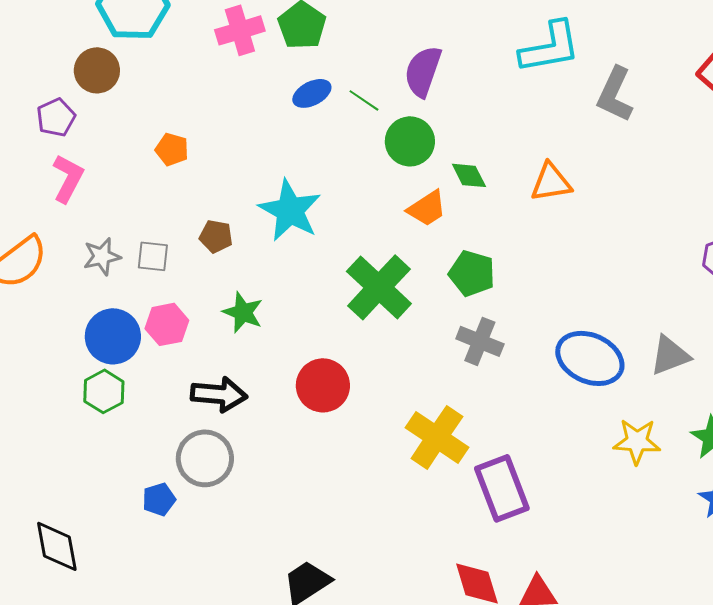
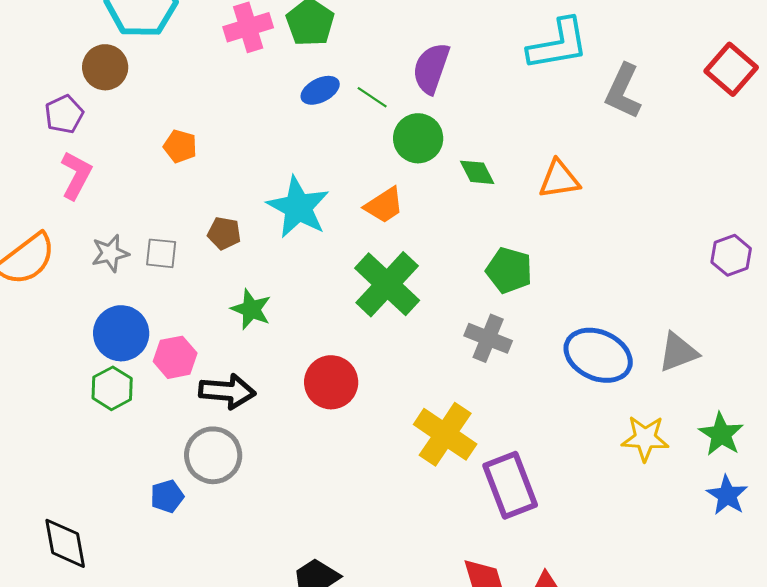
orange trapezoid: (427, 208) -> (384, 205), moved
green pentagon: (472, 273) -> (509, 270), moved
pink hexagon: (167, 324) -> (175, 357), moved

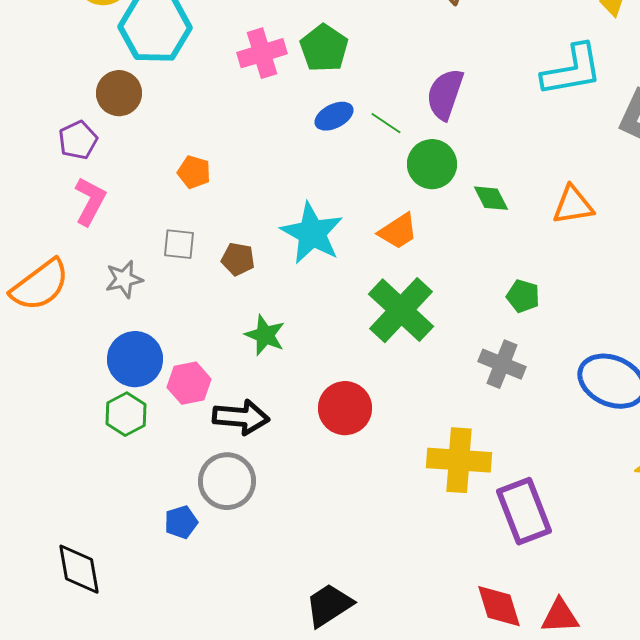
gray square: (161, 253) -> (179, 244), moved
green pentagon: (509, 270) -> (523, 296), size x0.7
yellow cross: (445, 434) -> (459, 460), turned -30

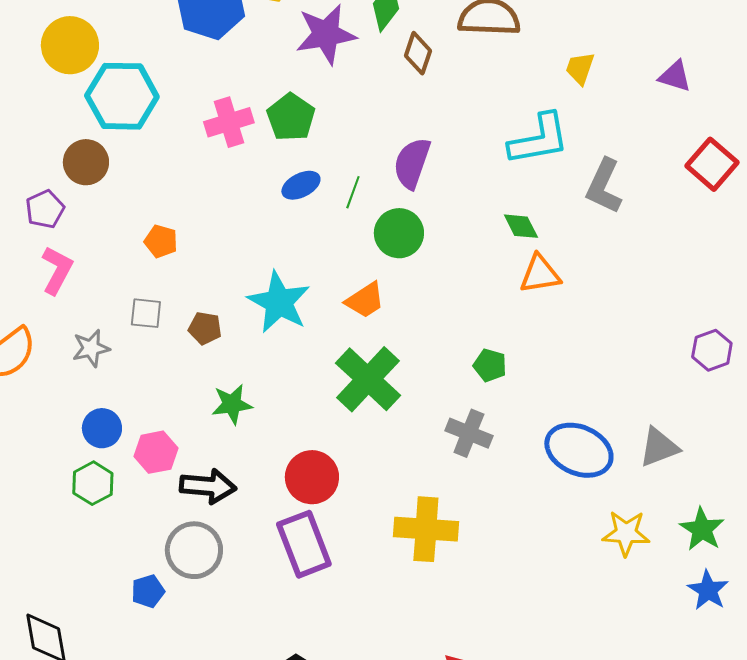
green line: (386, 123) -> (353, 192), turned 76
green diamond: (491, 198) -> (521, 226), moved
green star: (265, 335) -> (232, 404), turned -30
blue circle: (135, 359) -> (102, 428), size x0.7
purple rectangle: (524, 511) -> (304, 544), moved

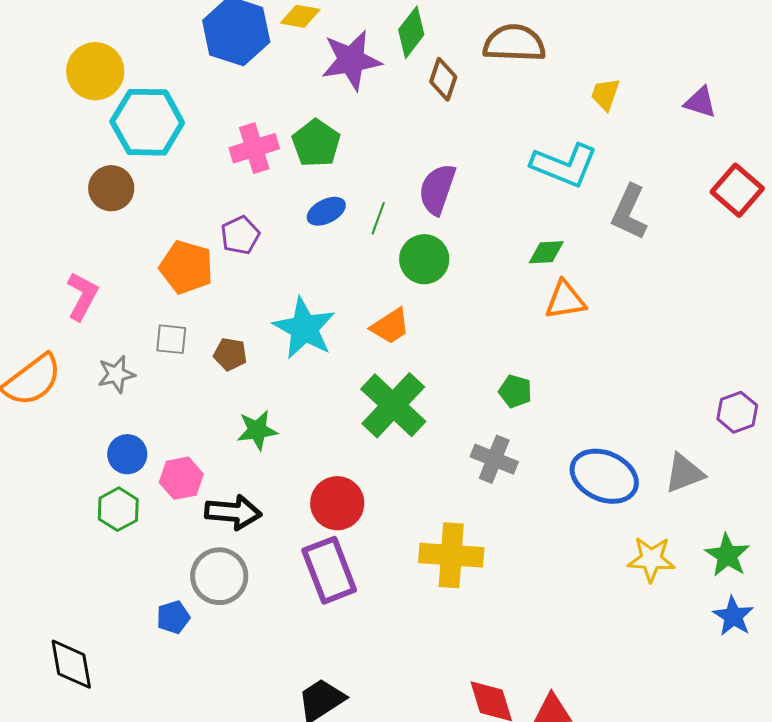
cyan L-shape: (539, 139) -> (564, 165), turned 32
purple pentagon: (45, 209) -> (240, 235), moved
green diamond: (521, 226) -> (546, 252), turned -66
orange pentagon: (161, 241) -> (186, 267), size x1.6
purple hexagon: (712, 350) -> (737, 412), moved

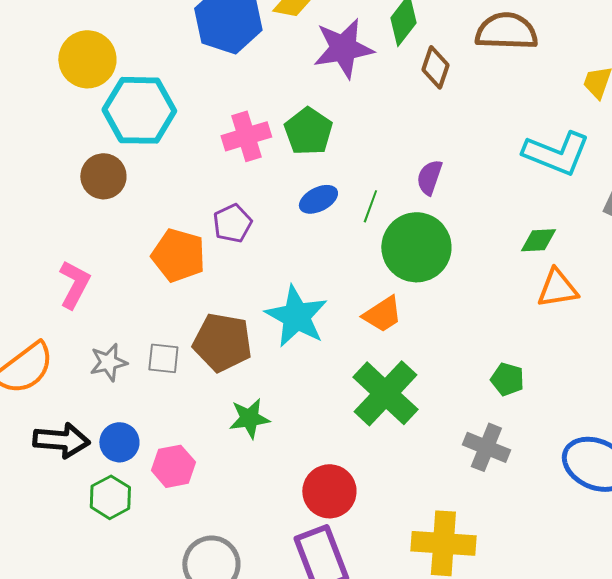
purple semicircle: (437, 189) -> (429, 177), size x0.7
green circle: (424, 259) -> (416, 247), size x1.4
gray square: (171, 339) -> (163, 358), moved
brown pentagon: (230, 354) -> (222, 342), size x1.8
black arrow: (233, 512) -> (61, 440), moved

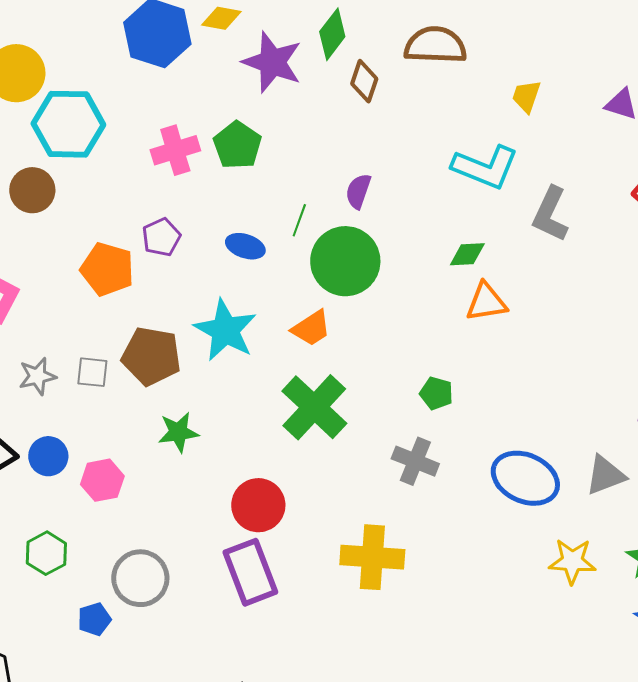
purple star: (343, 48) -> (272, 62), turned 30
blue ellipse: (318, 199) -> (245, 246), moved, turned 45
green hexagon: (110, 497) -> (46, 553), moved

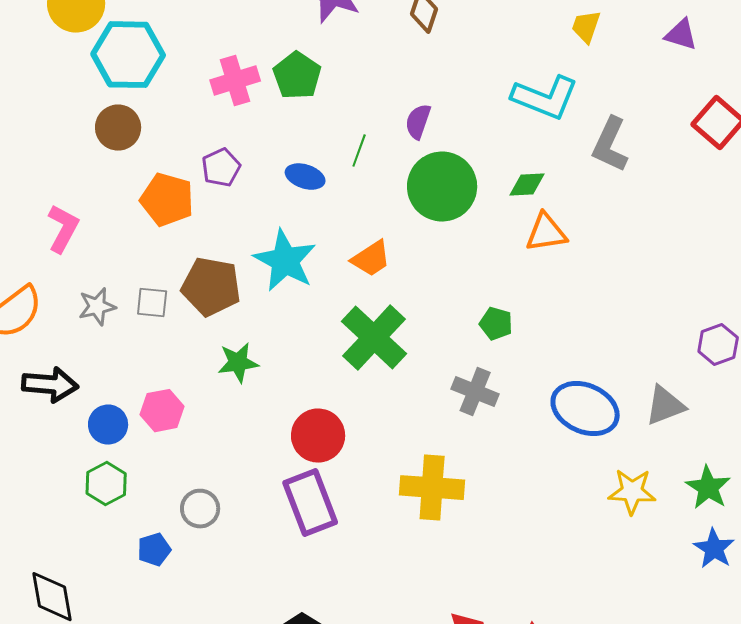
brown circle: (32, 190) -> (118, 128), moved
green circle: (345, 261) -> (442, 187), moved
blue circle: (48, 456) -> (108, 425), moved
gray circle: (140, 578) -> (200, 509), size x0.7

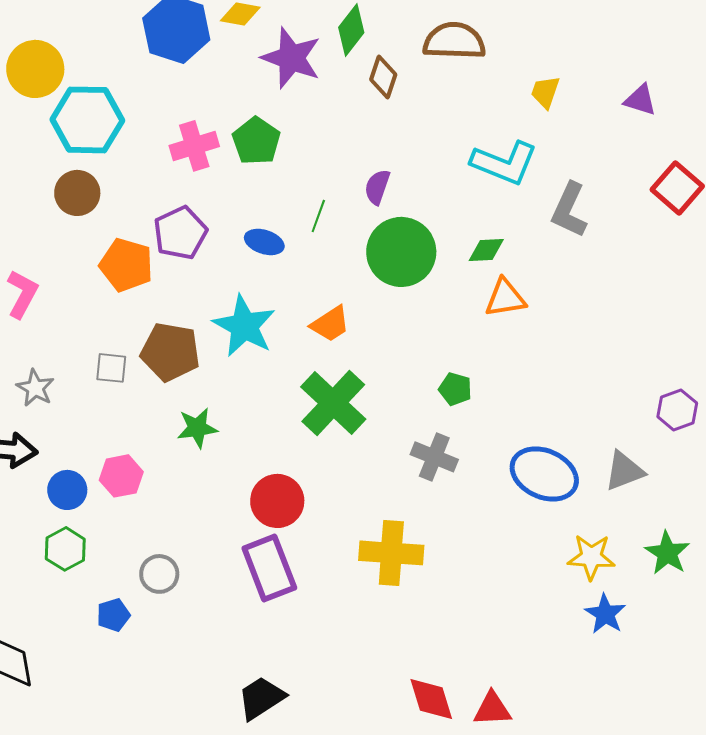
purple pentagon: (221, 168) -> (180, 233), size x1.4
gray star: (97, 307) -> (35, 388), moved, turned -30
blue star: (714, 549) -> (605, 614), moved

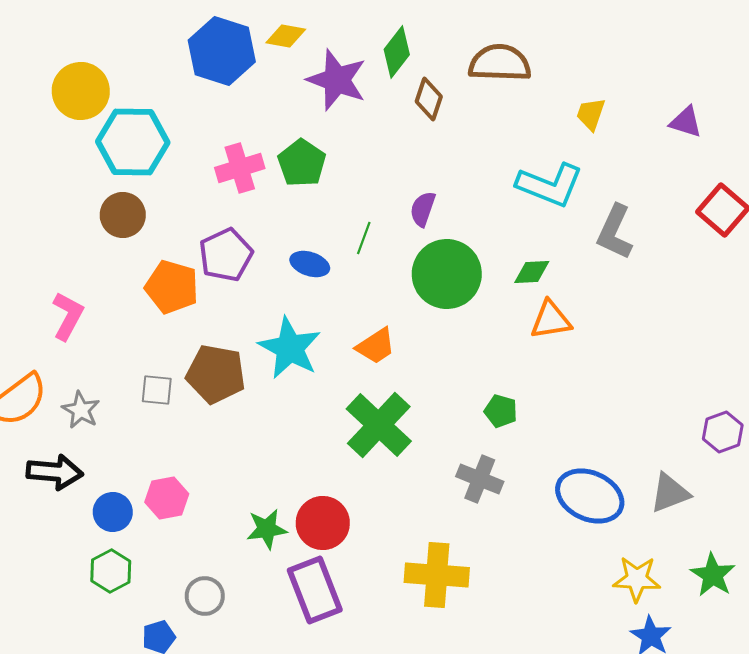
green star: (197, 428) -> (267, 529), moved

